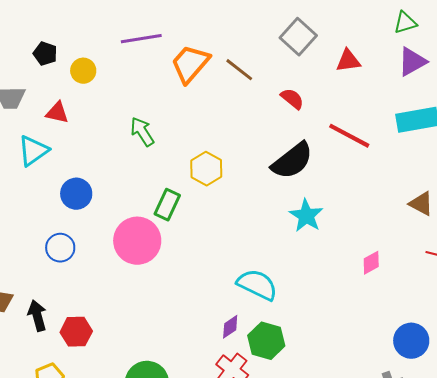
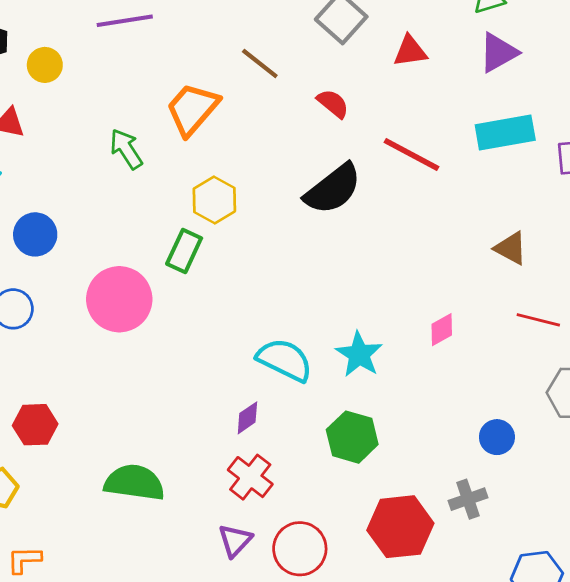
orange trapezoid: (190, 64) -> (192, 109), moved
green rectangle: (167, 205) -> (184, 251), moved
cyan star: (306, 216) -> (359, 354), moved
green hexagon: (266, 341) -> (352, 437), moved
blue circle: (411, 341) -> (497, 437), size x0.7

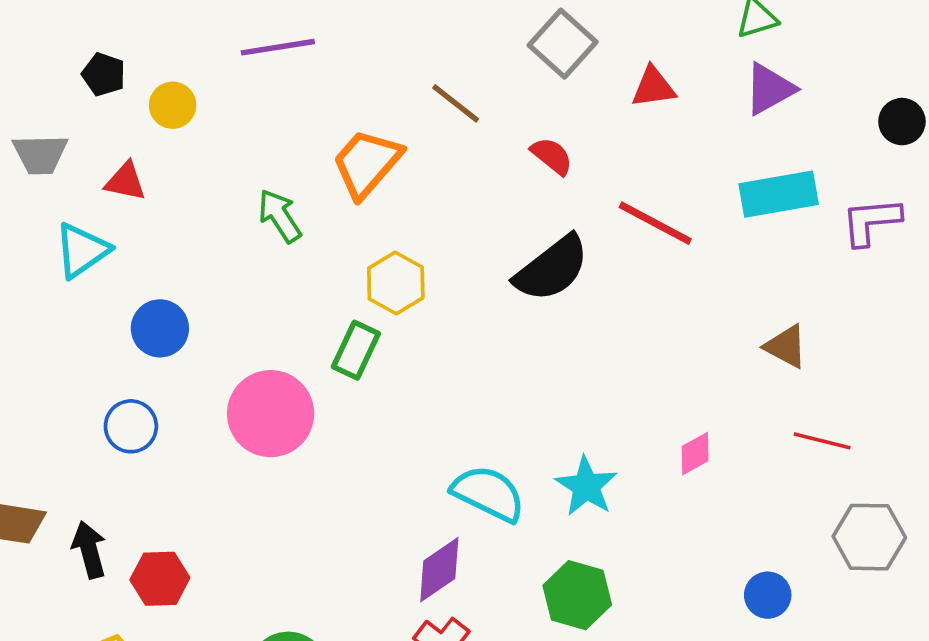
purple diamond: (247, 418) -> (439, 570), size x1.5

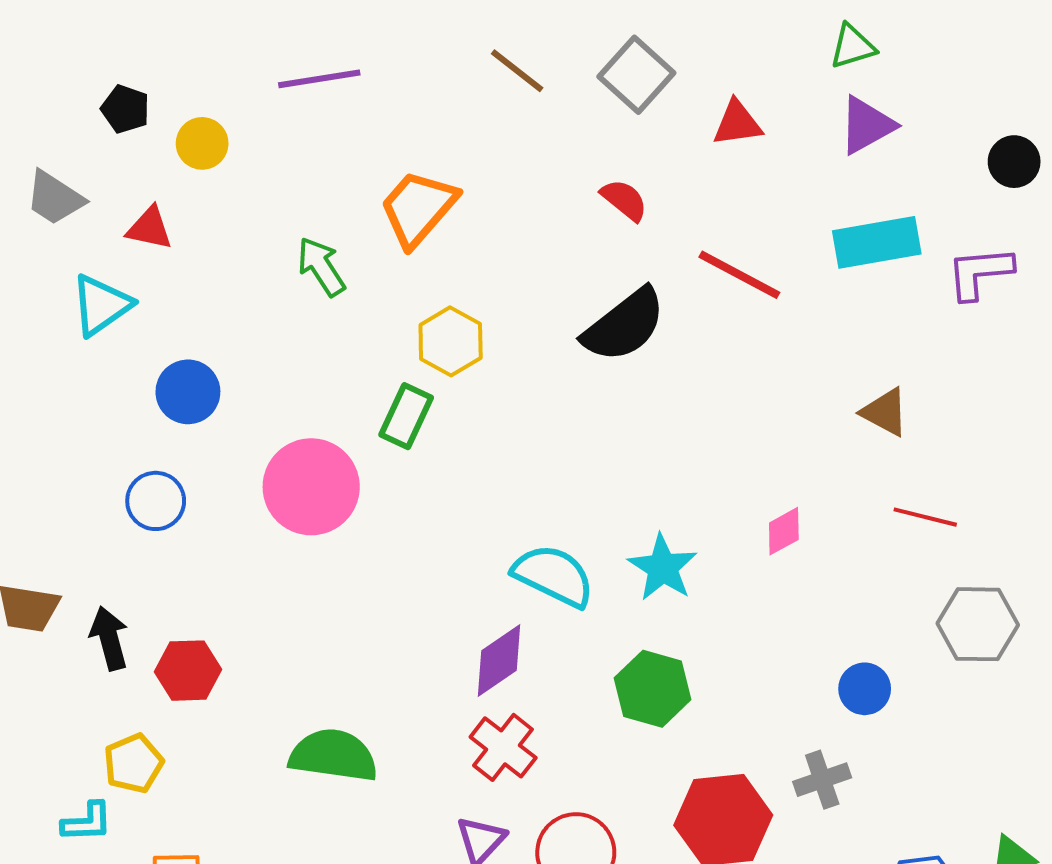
brown line: (456, 103) -> (517, 71), moved
gray trapezoid: (40, 154) -> (55, 198), turned 34

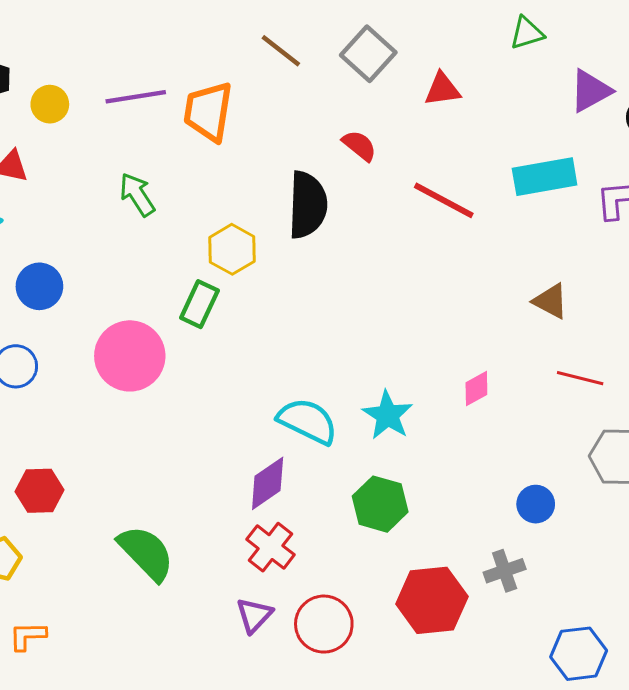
purple line: (319, 79) -> (136, 97), moved
purple triangle: (867, 125) -> (590, 91), moved
orange trapezoid: (418, 208) -> (208, 112), moved, turned -32
black semicircle: (624, 325) -> (308, 205), moved, turned -50
green semicircle: (333, 755) -> (146, 553), turned 38

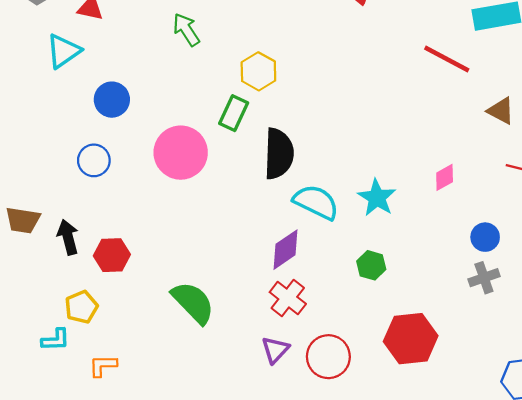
red line: (444, 200) -> (447, 59), moved
black semicircle: (308, 205) -> (279, 154), moved
green hexagon: (380, 504) -> (371, 265), size x0.7
blue circle: (536, 504) -> (485, 237), moved
gray cross: (505, 571) -> (484, 278), moved

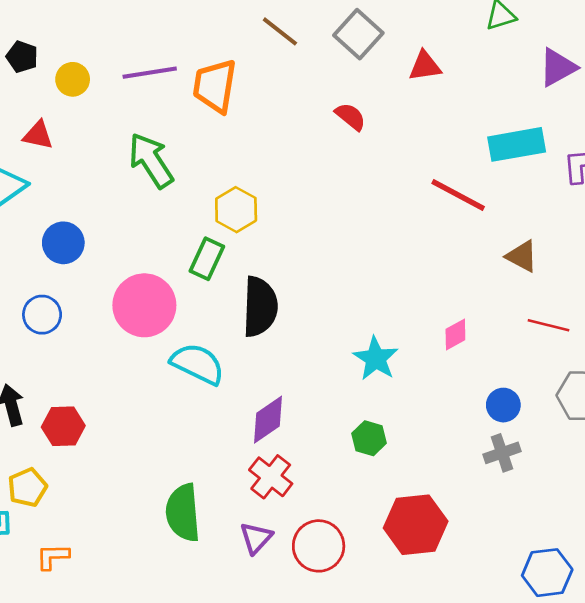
green arrow: (186, 30) -> (151, 160), size x1.4
cyan semicircle: (316, 202) -> (198, 364), moved
green semicircle: (193, 303) -> (183, 513), moved, turned -141

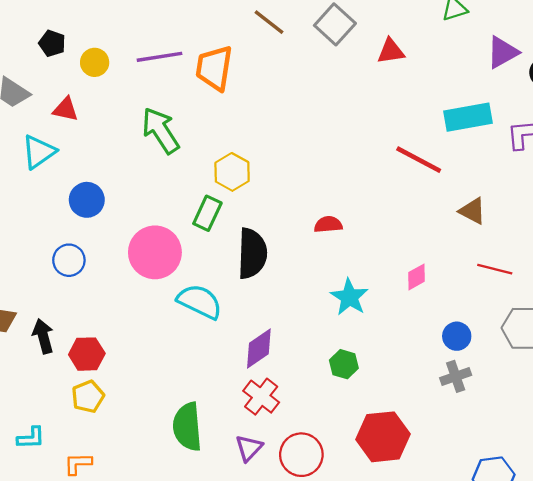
red semicircle: (350, 117) -> (328, 224), moved, turned -44
yellow pentagon: (27, 487) -> (88, 397), moved

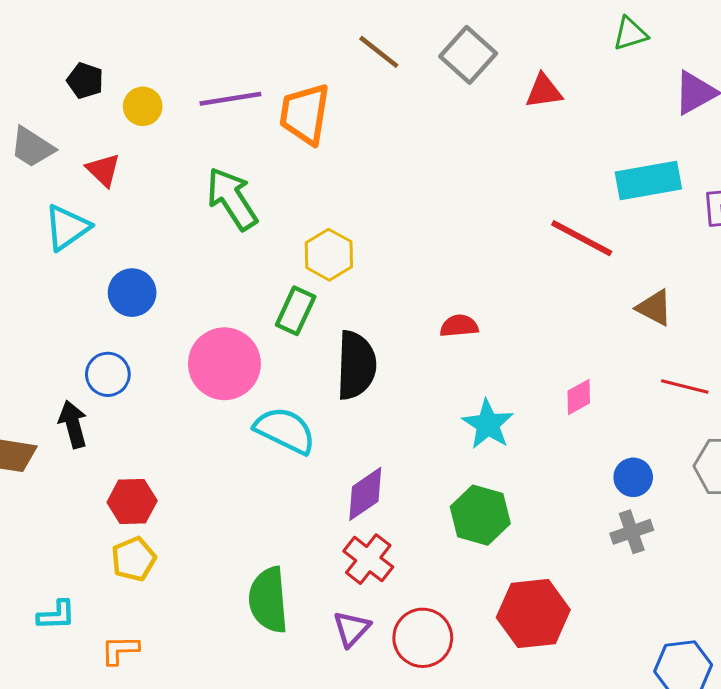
red triangle: (66, 109) -> (103, 170), turned 32
black arrow: (43, 336) -> (73, 424), moved
green hexagon: (344, 364) -> (480, 515), size x1.5

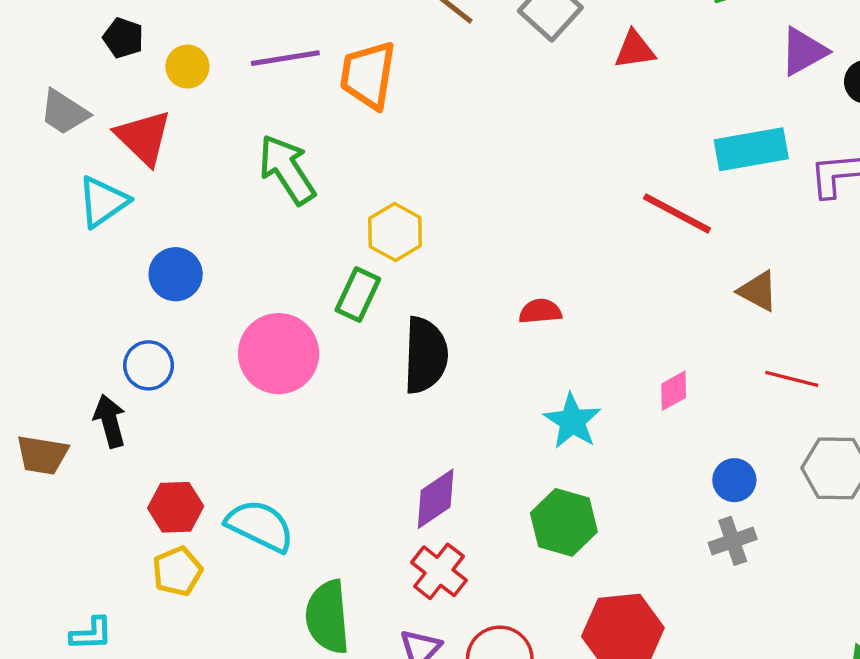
red triangle: (103, 170) -> (143, 137), size x1.5
cyan semicircle: (285, 430) -> (260, 526), moved

